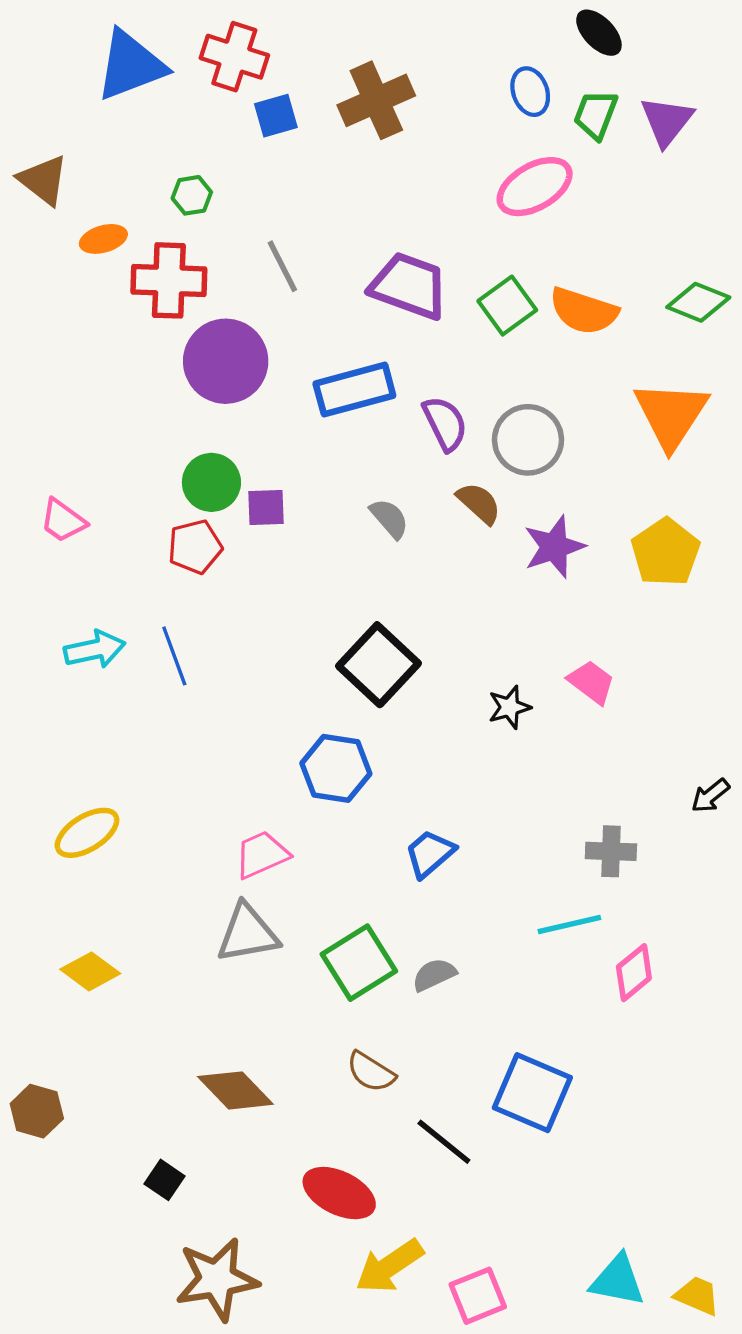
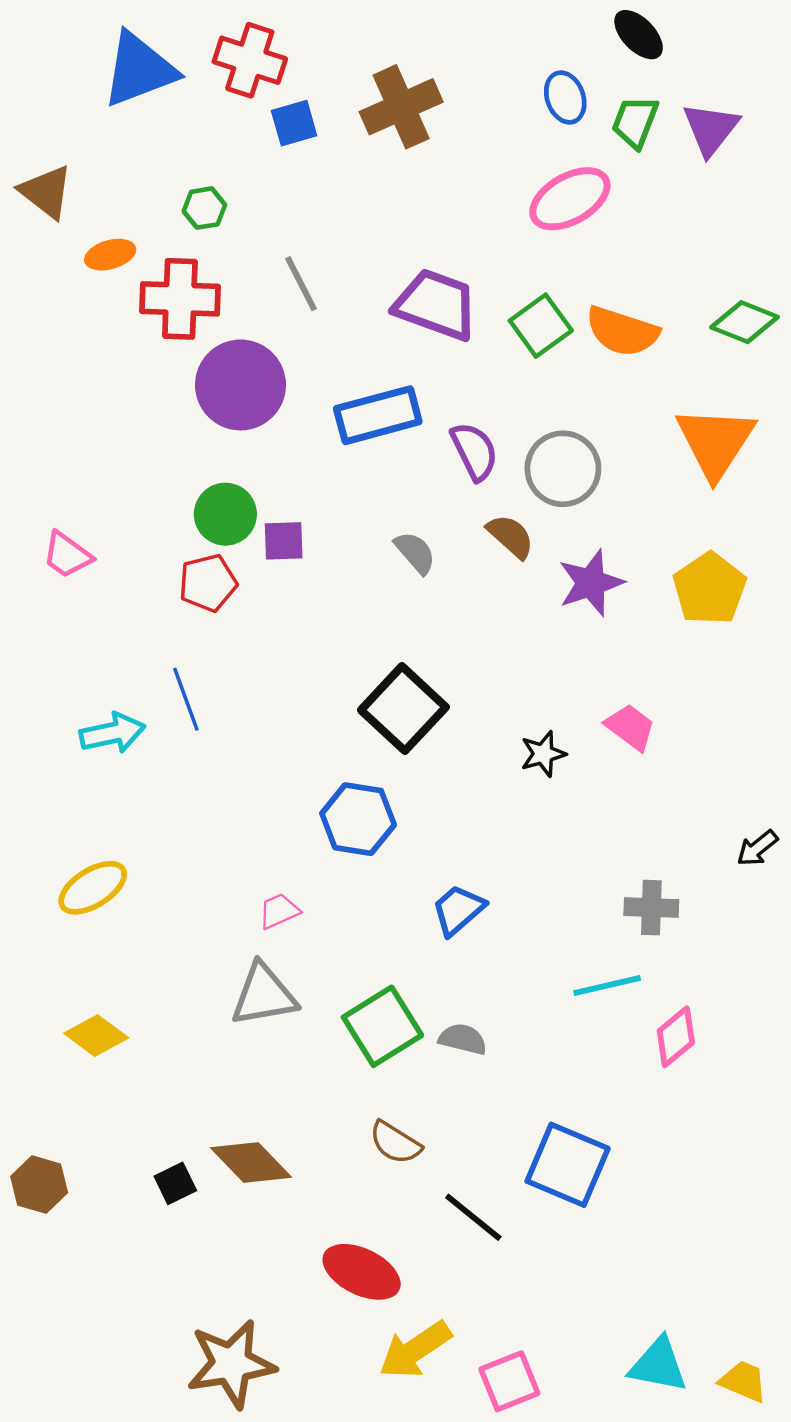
cyan arrow: (95, 649) -> (112, 733), moved
pink trapezoid: (262, 855) -> (279, 911), size x0.7
gray semicircle: (434, 975) -> (463, 1039), turned 39
black square: (165, 1180) -> (175, 1183), moved, turned 30

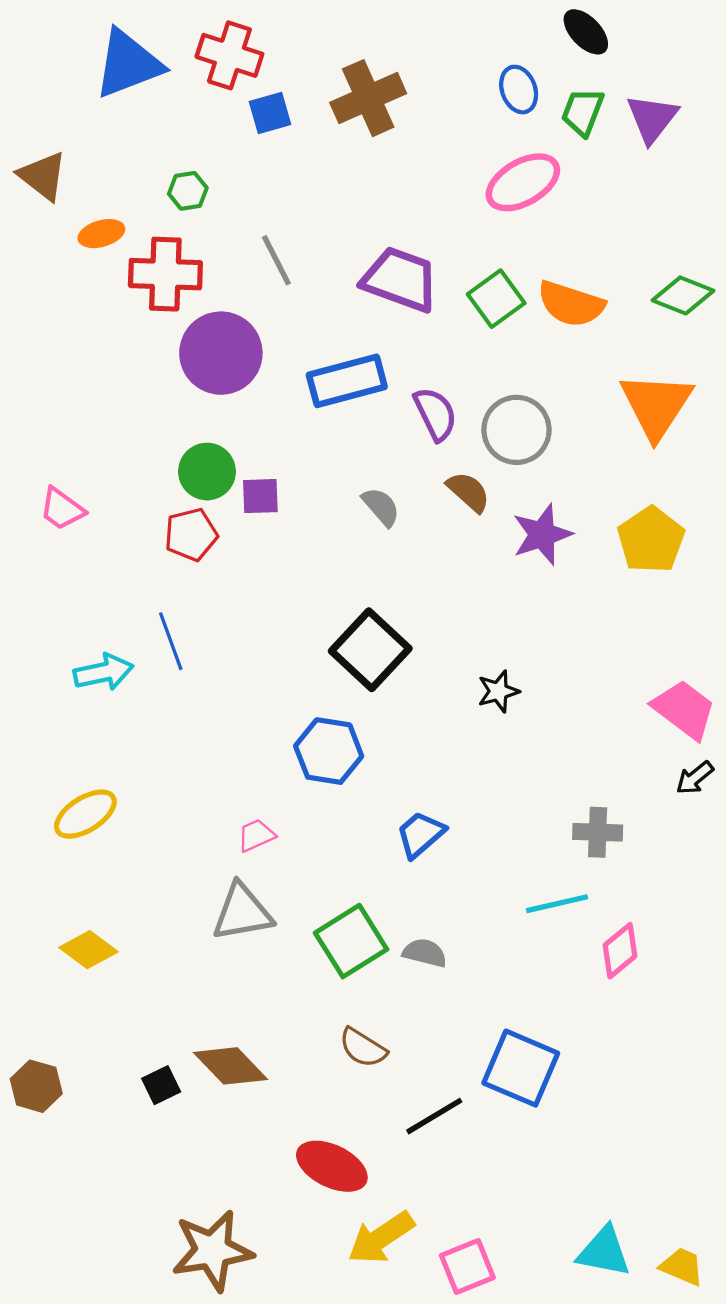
pink trapezoid: (630, 727) -> (684, 709), moved, size x1.4
black line: (473, 1217) -> (434, 1116), turned -70

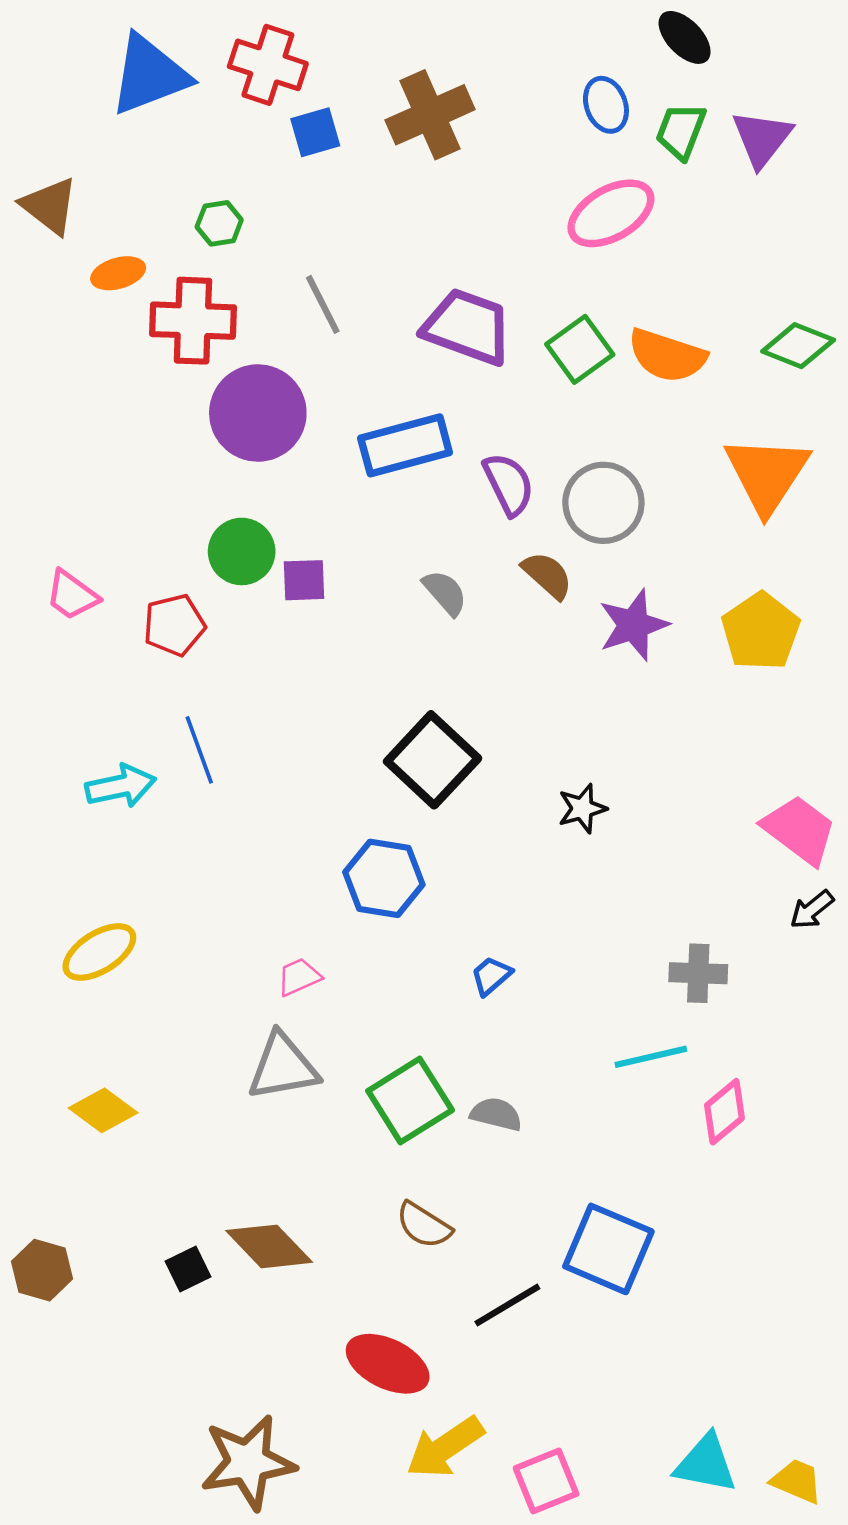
red pentagon: (191, 534) -> (174, 625), moved
blue trapezoid: (420, 834) -> (491, 976), size x0.7

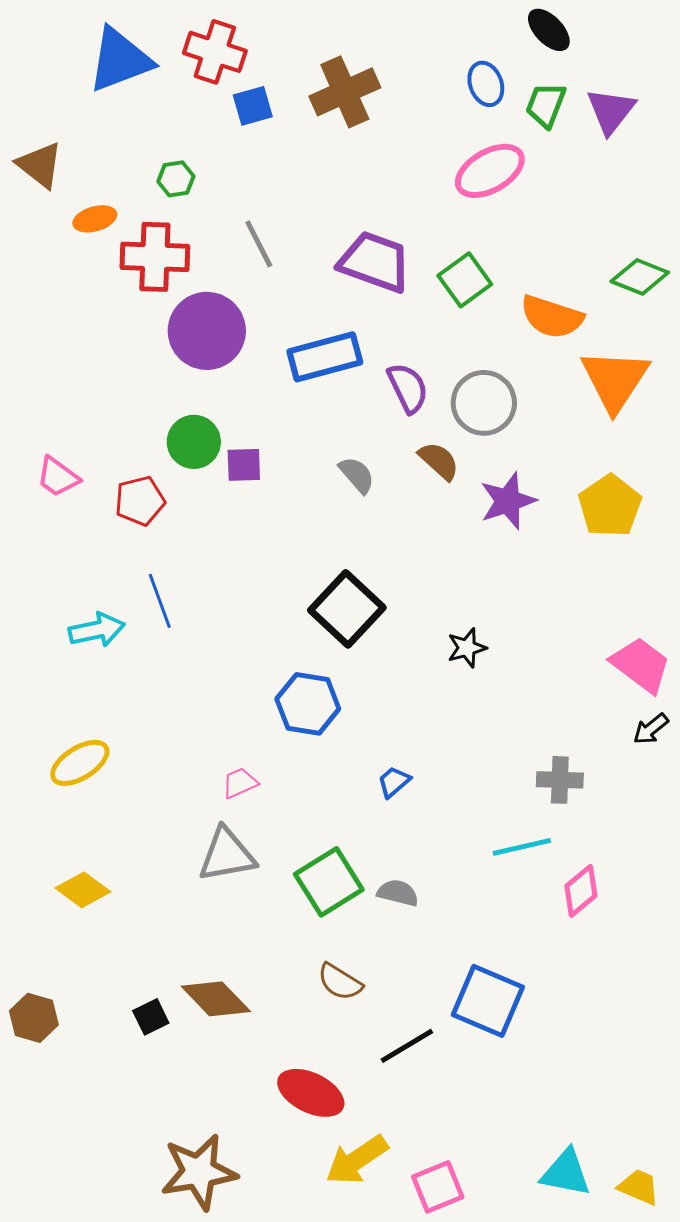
orange semicircle: (667, 356) -> (552, 317), moved

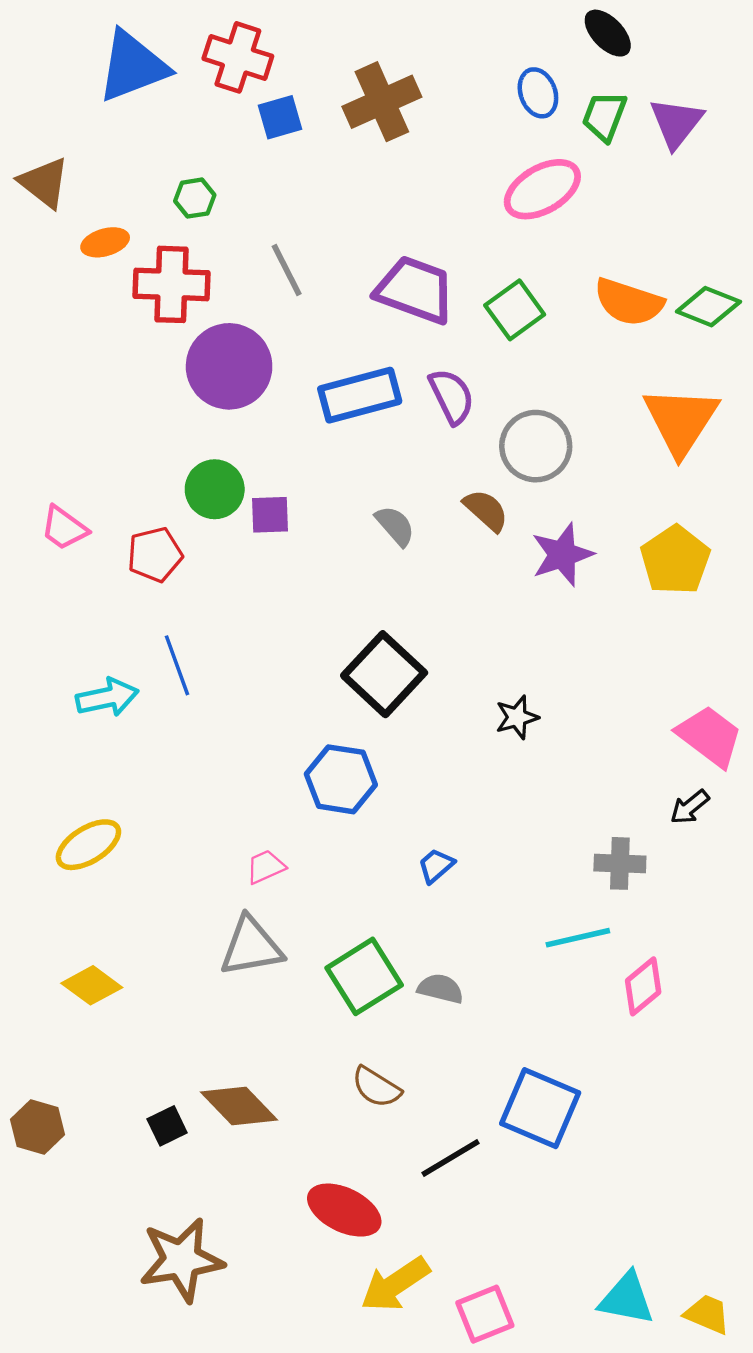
orange semicircle: (552, 317) -> (629, 302), moved
purple semicircle: (408, 388) -> (452, 396), moved
black arrow: (651, 729) -> (690, 807), moved
brown star: (199, 1172) -> (181, 1260), moved

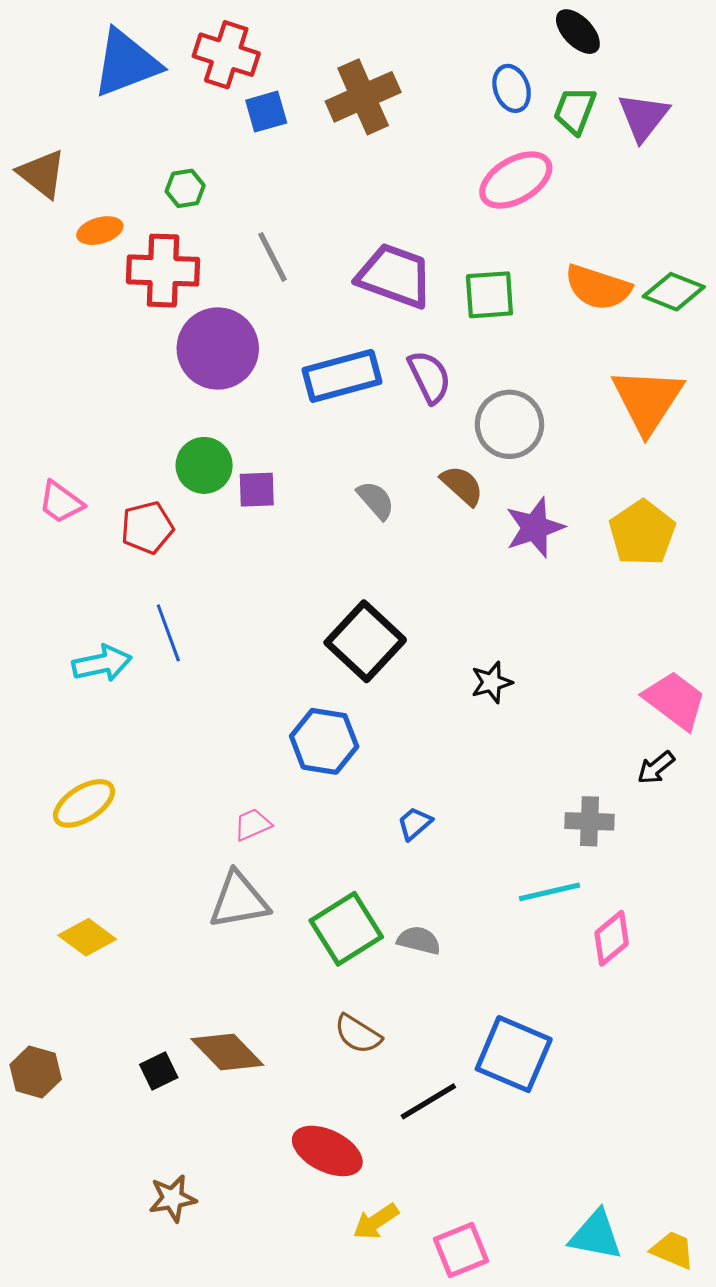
green square: (515, 310) -> (489, 295), turned 32
brown star: (181, 1260) -> (172, 1198), size x0.6
yellow arrow: (395, 1284) -> (376, 1222), size x0.7

